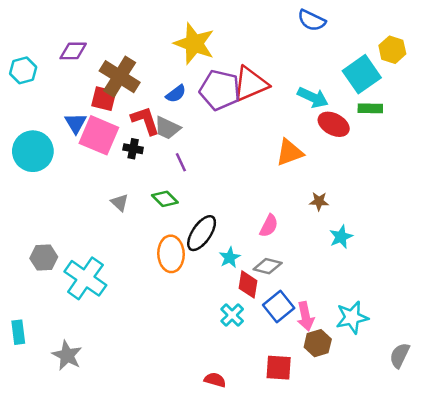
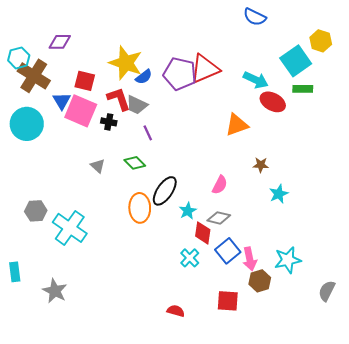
yellow star: (194, 44) -> (126, 63), moved
brown cross: (120, 77) -> (34, 76), moved

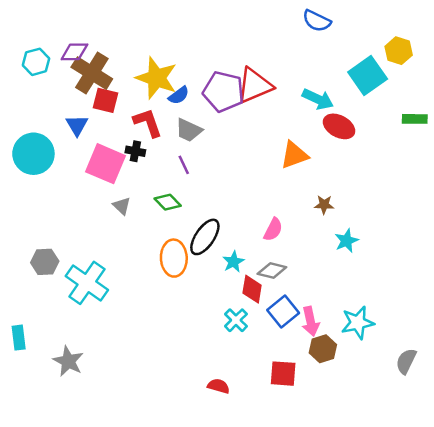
cyan hexagon: (19, 58) -> (36, 62), moved
brown cross: (34, 76) -> (92, 73), moved
green rectangle: (303, 89) -> (415, 119), moved
gray trapezoid: (137, 105) -> (189, 130), moved
pink square: (81, 111) -> (106, 164), moved

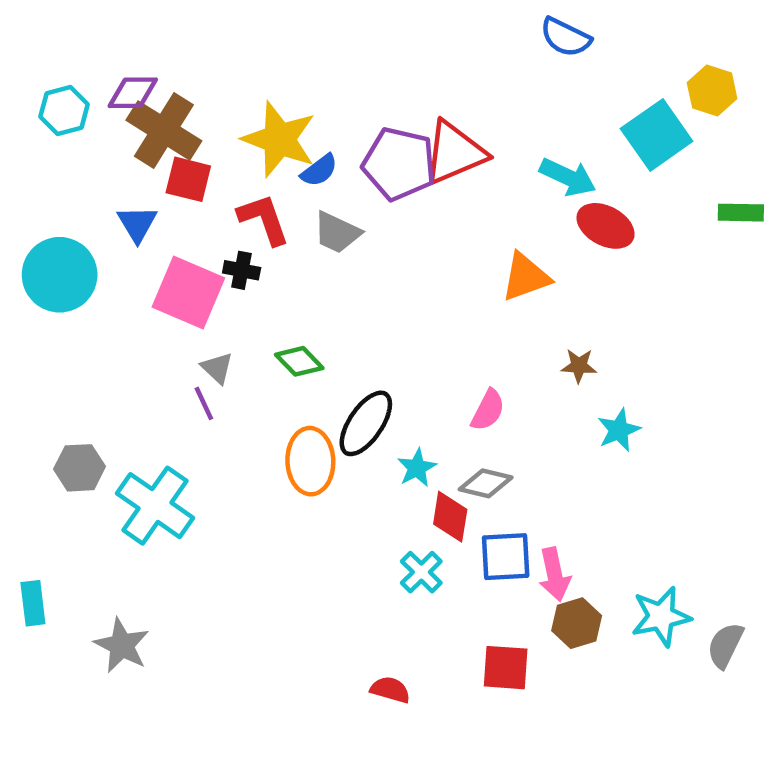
purple line: (184, 165) -> (204, 403), moved
blue square: (283, 311) -> (506, 557), turned 36
cyan star: (358, 323) -> (661, 617), moved

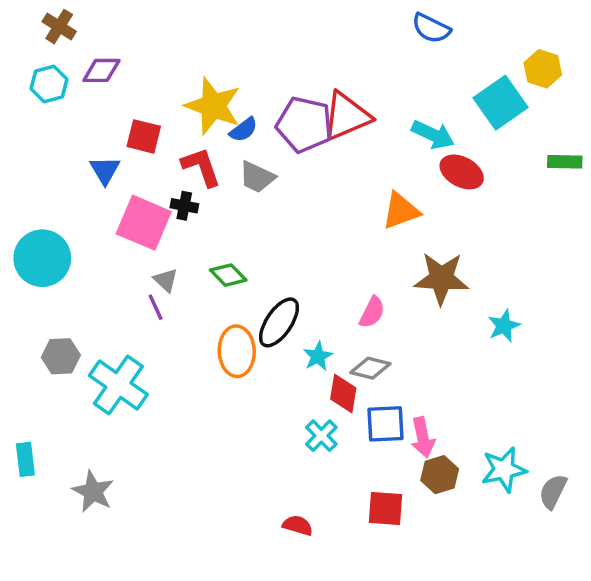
brown cross: (164, 130) -> (59, 27), moved, size x0.6
cyan circle: (60, 275) -> (42, 258), moved
brown star: (579, 366) -> (441, 278), size x2.0
cyan star: (619, 430) -> (504, 326), moved

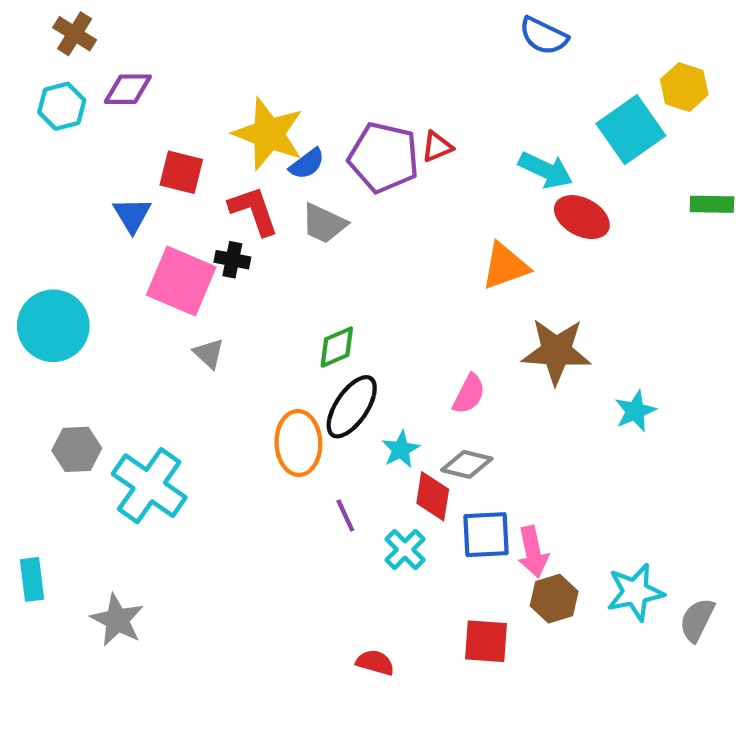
red triangle: (347, 116) -> (437, 147), size x0.5
green diamond: (228, 275) -> (337, 347), moved, turned -69
purple line: (156, 307) -> (345, 515), moved

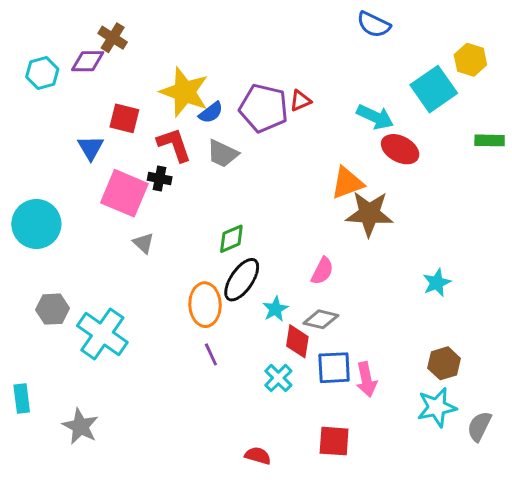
brown cross: (75, 34) -> (113, 38), moved
brown star: (556, 351) -> (369, 214), moved
purple line: (345, 515) -> (211, 354), moved
brown hexagon: (554, 599) -> (444, 363), moved

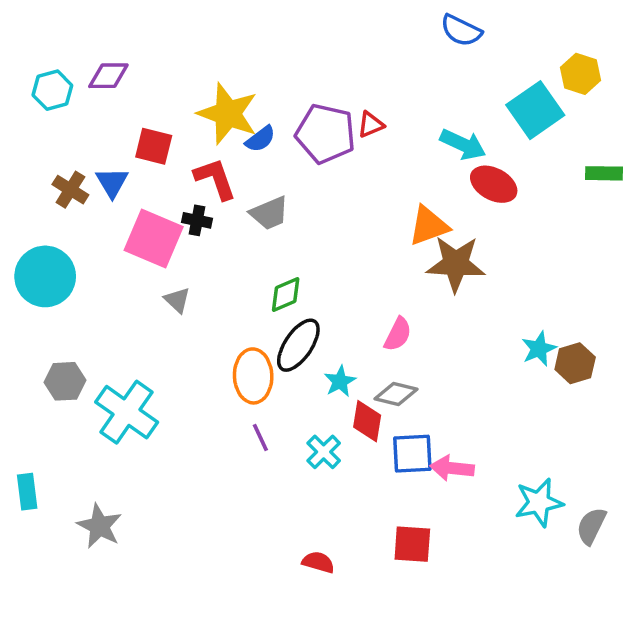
brown cross: (113, 38) -> (70, 190), moved
gray trapezoid: (223, 154) -> (269, 213), moved, turned -48
brown hexagon: (444, 363) -> (575, 363), moved
cyan cross: (278, 378) -> (324, 452), moved
pink arrow: (366, 379) -> (452, 468), turned 108

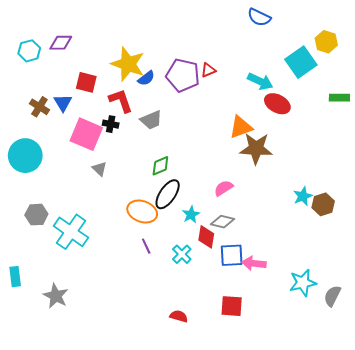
pink semicircle: (398, 334) -> (224, 188), turned -150
orange ellipse: (253, 376) -> (142, 211), turned -68

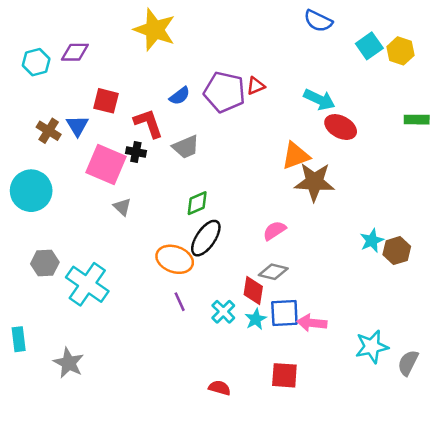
cyan square: (301, 62) -> (369, 46), moved, size x0.7
yellow star: (128, 64) -> (155, 30), moved
cyan star: (191, 215) -> (256, 319), moved

